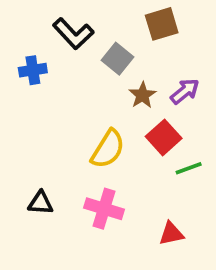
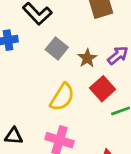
gray square: (117, 59) -> (57, 48), moved

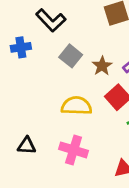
yellow semicircle: (62, 97) -> (76, 106), turned -120

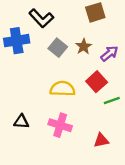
blue cross: (21, 47) -> (17, 41), size x1.5
brown star: (102, 66) -> (84, 46), moved

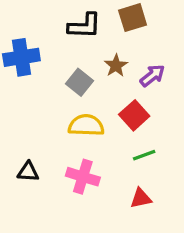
black L-shape: (41, 18) -> (84, 26), moved, turned -45
gray square: (58, 48) -> (79, 82), moved
green line: (112, 100) -> (144, 155), moved

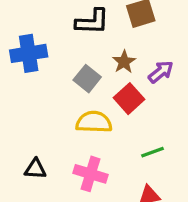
red square: (134, 115) -> (129, 99), moved

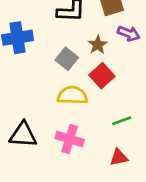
purple arrow: (161, 72) -> (129, 33), moved, turned 60
black triangle: (35, 169) -> (23, 135), size x1.5

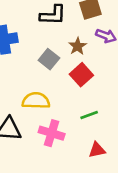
yellow semicircle: (72, 95) -> (36, 101), moved
green line: (122, 121) -> (89, 115), moved

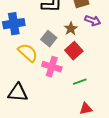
yellow semicircle: (36, 101) -> (28, 53), moved, turned 40
pink cross: (52, 133) -> (52, 67), moved

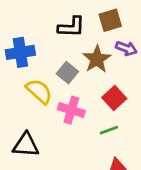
brown star: (71, 29) -> (97, 59), size x1.5
red square: (74, 51) -> (114, 98), moved

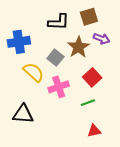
pink cross: (71, 110) -> (59, 87), turned -36

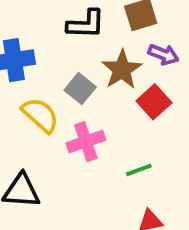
red square: (92, 77) -> (154, 102), moved

